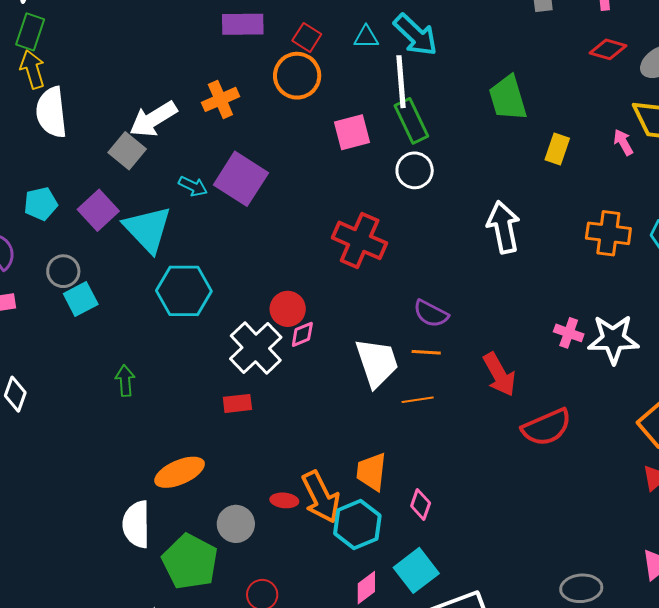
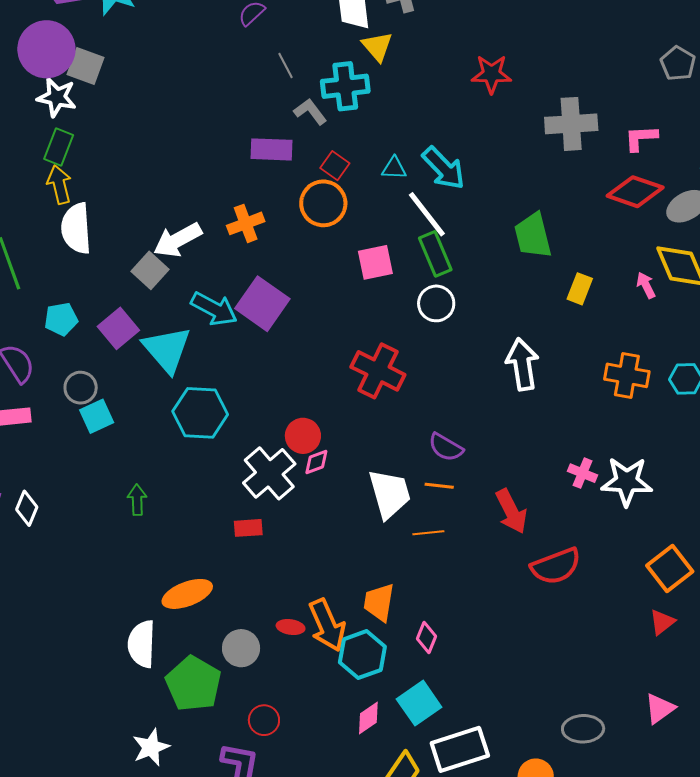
red diamond: (608, 49) -> (635, 192), size x1.5
white line: (401, 82) -> (427, 214), turned -36
cyan arrow: (193, 186) -> (214, 309), size x1.6

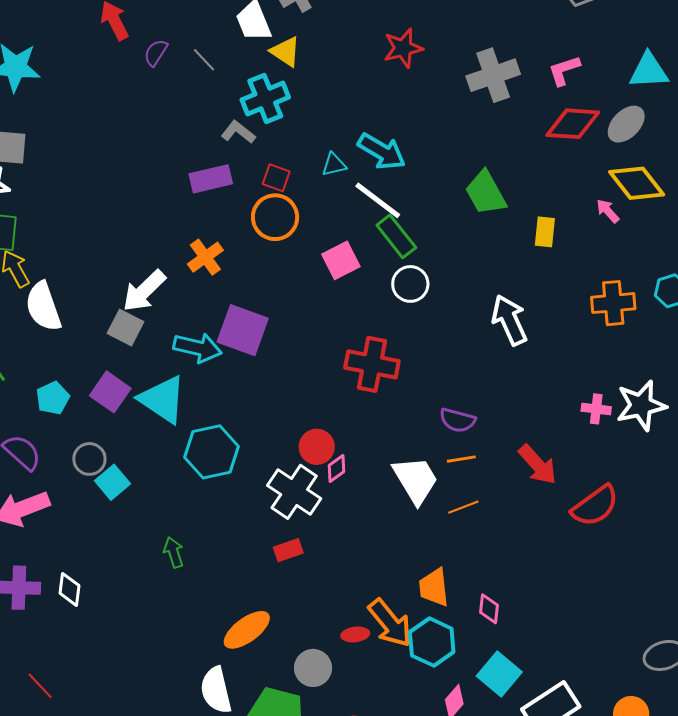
gray line: (286, 66) -> (204, 60), moved

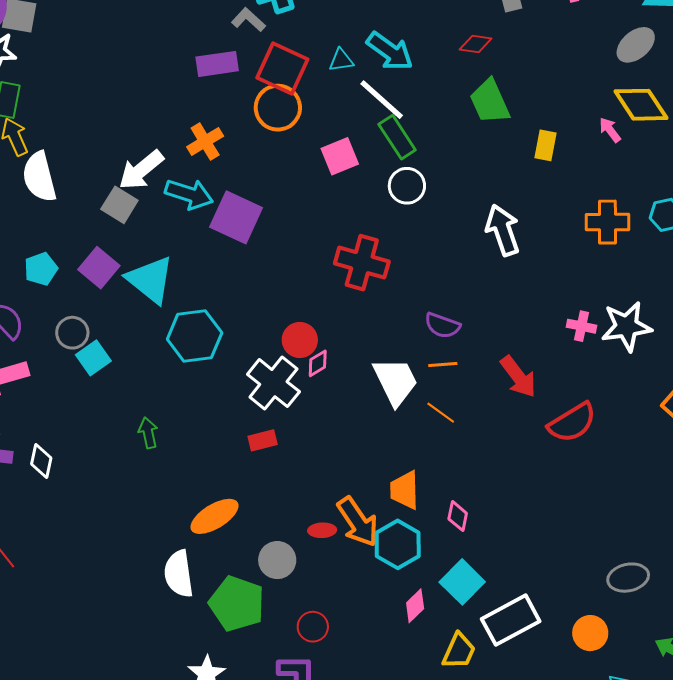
red diamond: (573, 124) -> (476, 44), moved, size x0.6
red square: (276, 178) -> (282, 68), size x1.8
cyan arrow: (198, 348) -> (189, 194), moved
orange line: (463, 507) -> (441, 413), turned 52

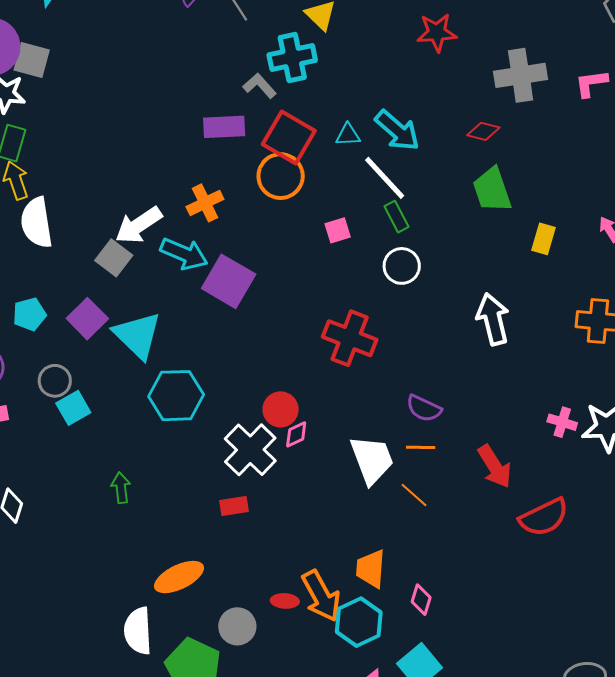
green rectangle: (397, 137) -> (396, 217), size x0.7
pink square: (340, 156) -> (338, 230), size x0.7

